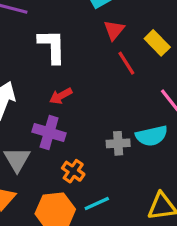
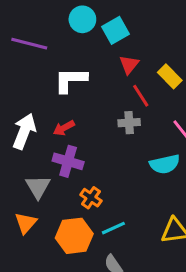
white L-shape: (52, 46) -> (71, 80), turned -88
red arrow: (61, 96) -> (64, 128), moved
gray cross: (118, 143) -> (129, 123), moved

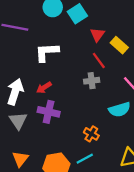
red triangle: (129, 64) -> (97, 35), moved
gray triangle: (38, 187) -> (18, 121), moved
orange cross: (91, 198) -> (91, 134), moved

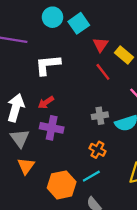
gray cross: (92, 81) -> (100, 116), moved
orange triangle: (20, 159) -> (26, 166), moved

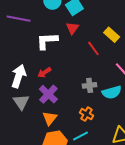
red triangle: (101, 45) -> (72, 28), moved
purple cross: (52, 128) -> (48, 94), turned 30
orange triangle: (26, 166) -> (50, 118), moved

